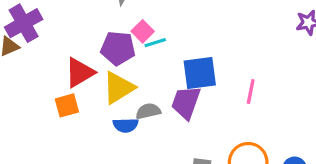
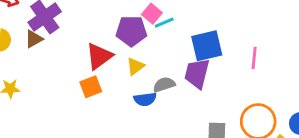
yellow triangle: (118, 88) -> (135, 66), size x0.6

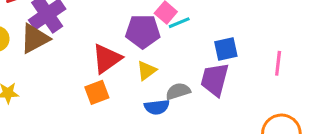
brown triangle: (34, 39) -> (35, 39), size x1.5
blue square: (207, 46) -> (226, 49), size x0.7

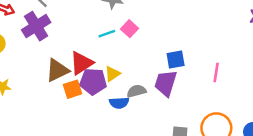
cyan line: (179, 23) -> (107, 34), moved
purple pentagon: (143, 31) -> (93, 82), moved
brown triangle: (35, 39) -> (57, 70), moved

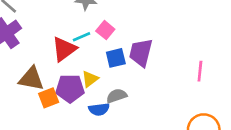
blue square: (176, 60) -> (116, 58), moved
red triangle: (81, 63) -> (64, 49), moved
brown triangle: (57, 70) -> (31, 79), turned 40
purple trapezoid: (166, 83) -> (141, 53), moved

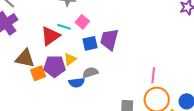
cyan line: (82, 37) -> (64, 27), turned 40
pink line: (200, 71) -> (153, 75), moved

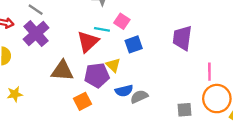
purple trapezoid: (109, 40) -> (182, 38), moved
yellow triangle: (70, 59) -> (113, 65), turned -32
gray semicircle: (90, 72) -> (139, 97), moved
orange square: (38, 73) -> (82, 101), moved

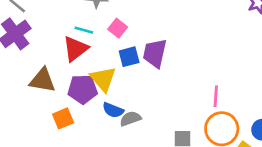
cyan line: (102, 29) -> (84, 30), moved
purple trapezoid: (182, 38) -> (155, 53), moved
yellow triangle: (113, 65) -> (103, 79), size x1.5
blue semicircle: (124, 91) -> (113, 110), turned 30

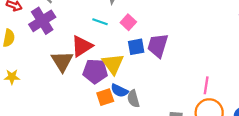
red triangle: (75, 49) -> (82, 46), moved
brown triangle: (42, 80) -> (62, 61), turned 45
orange square: (63, 118) -> (105, 97), moved
gray semicircle: (130, 119) -> (133, 99), turned -90

